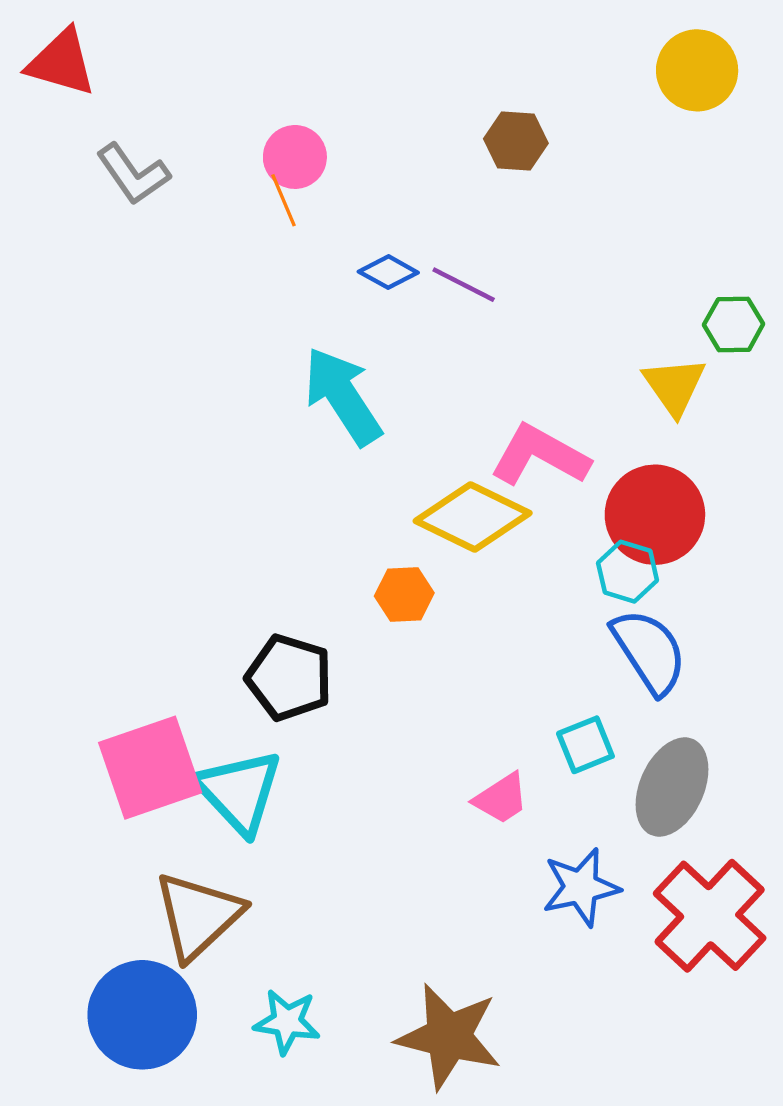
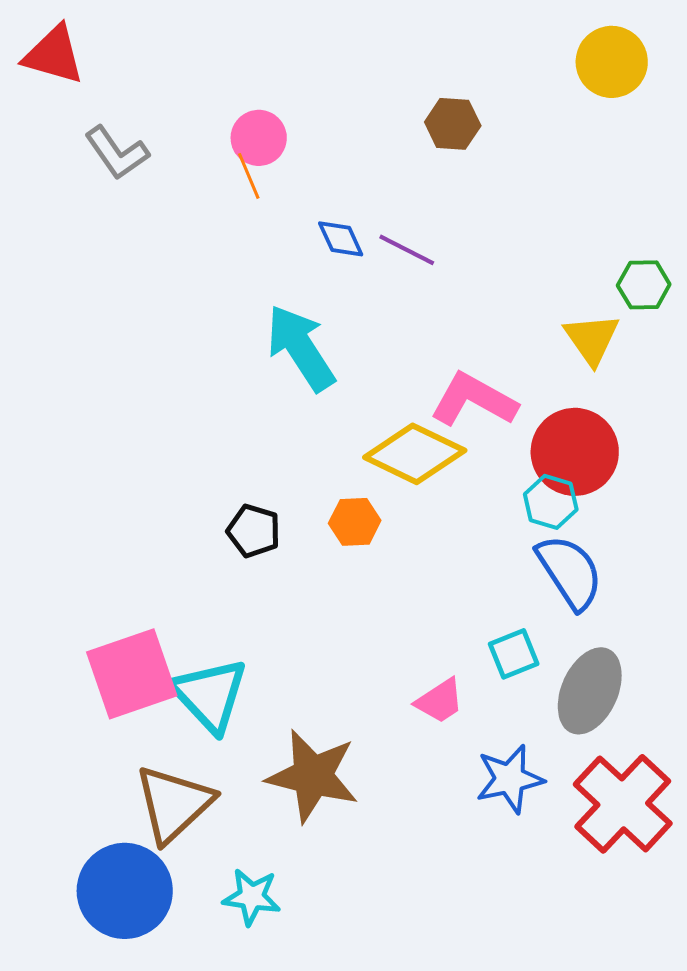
blue diamond: (388, 272) -> (341, 239), turned 36
black pentagon: (289, 678) -> (254, 531), moved, size x0.7
brown star: (449, 1037) -> (313, 776), moved

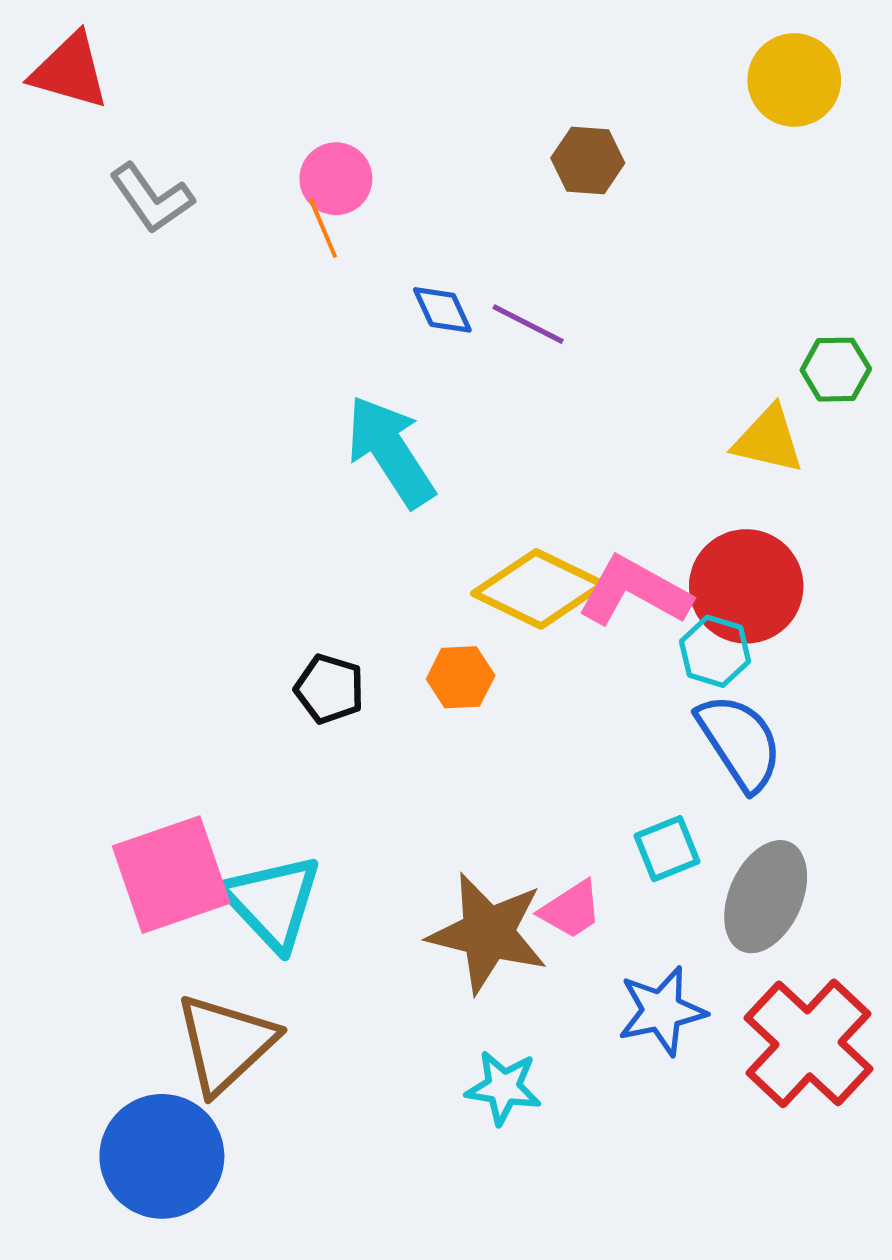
yellow triangle: (592, 339) -> (768, 440), turned -42
pink L-shape: (474, 400) -> (635, 592), moved
brown star: (313, 776) -> (488, 933), moved
cyan star: (252, 897) -> (503, 1088), moved

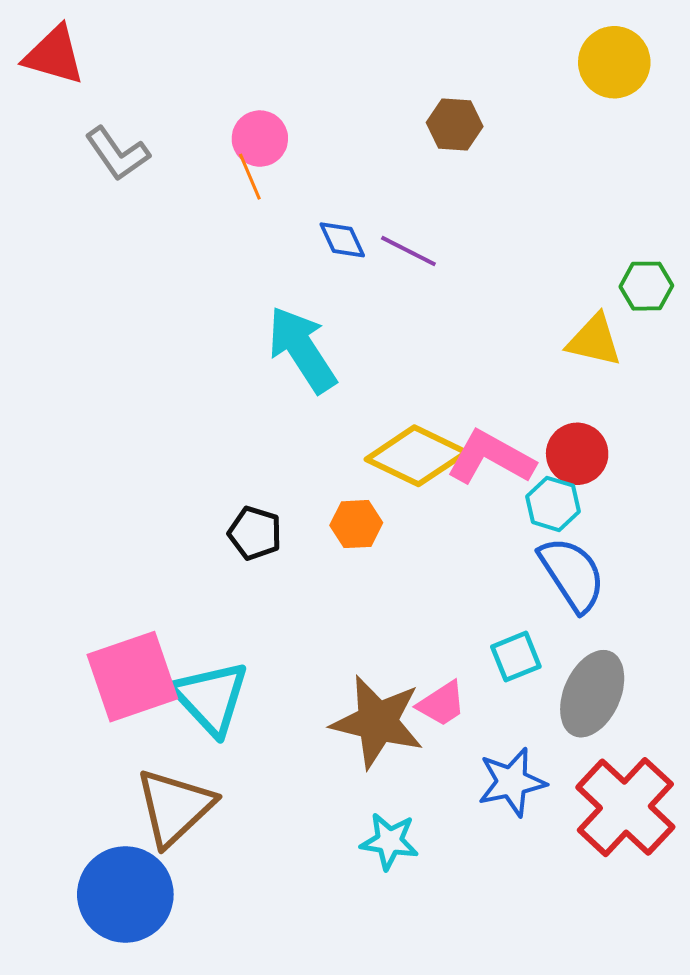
red circle: (746, 586) -> (577, 454), size x0.7

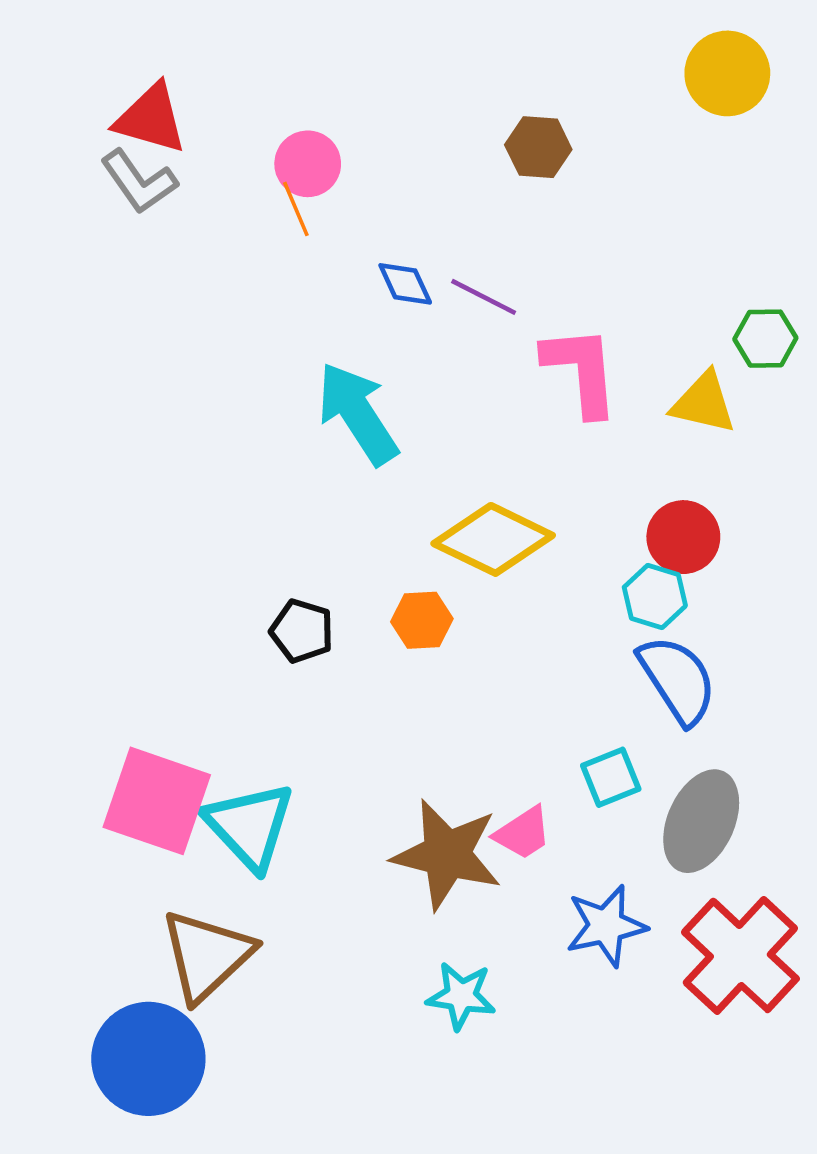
red triangle: (54, 55) -> (151, 119), moved
pink L-shape: (491, 458) -> (581, 371), moved, turned 56
pink square: (132, 677) -> (157, 801), turned 38

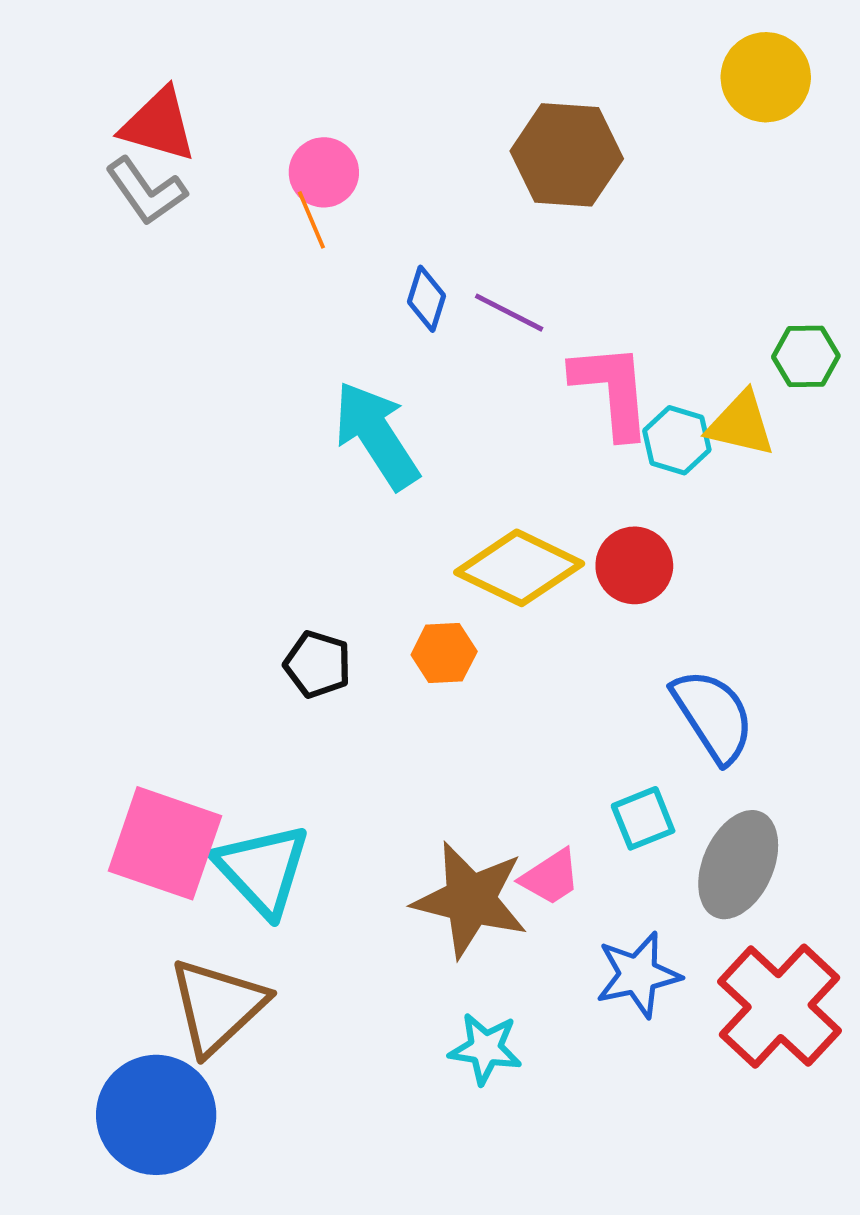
brown hexagon: (538, 147) -> (567, 155), size x1.6
blue diamond: (405, 284) -> (427, 299), turned 42
red circle: (683, 537) -> (634, 565), moved
cyan hexagon: (655, 596) -> (677, 440), moved

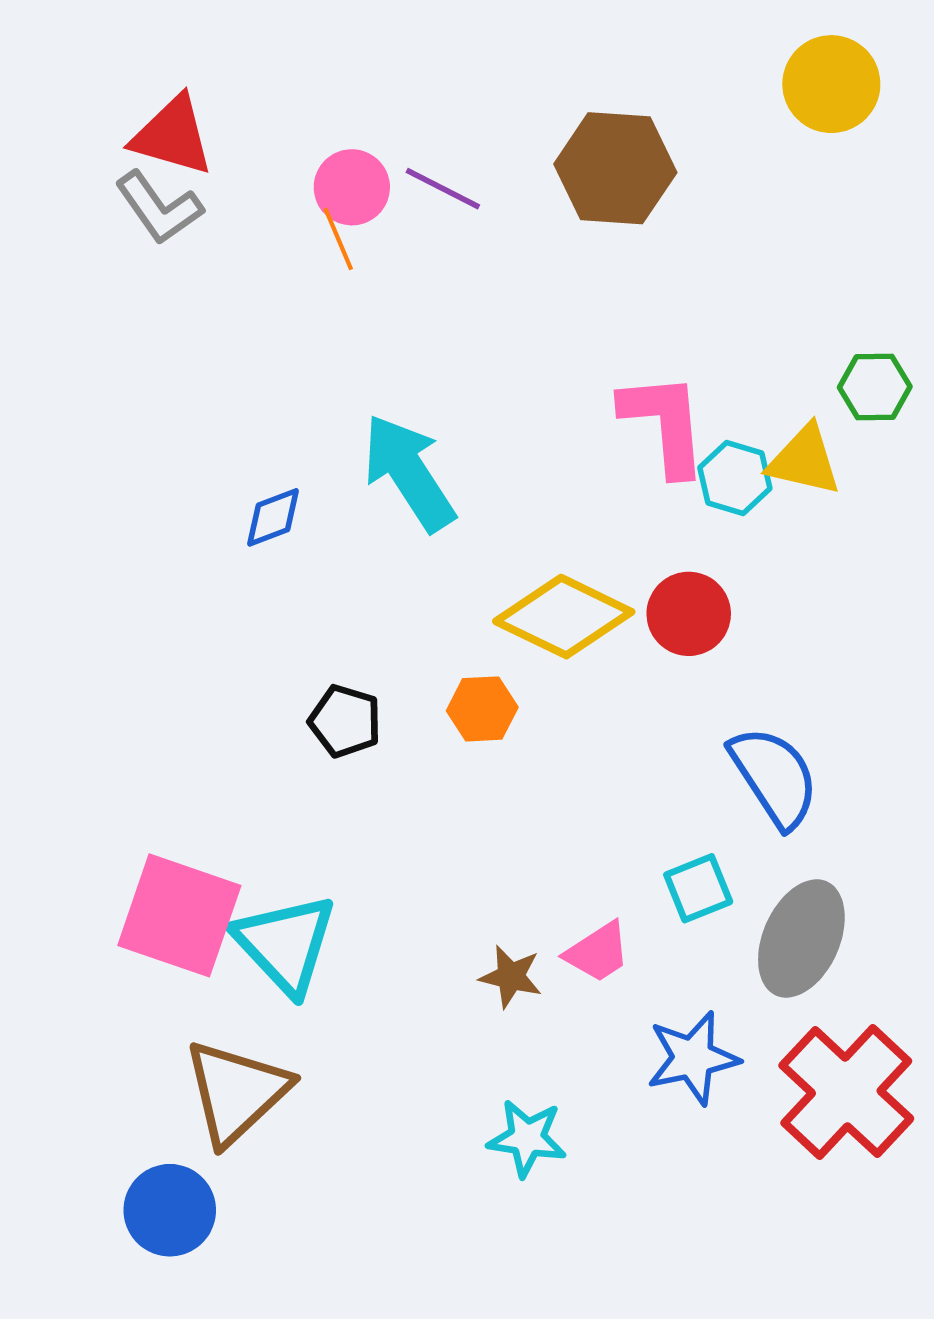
blue diamond: (427, 299) -> (273, 517), moved, turned 52
purple line: (509, 313) -> (443, 189), moved
brown star: (470, 900) -> (511, 977), size x0.5
blue circle: (156, 1115) -> (170, 1210), size x0.7

